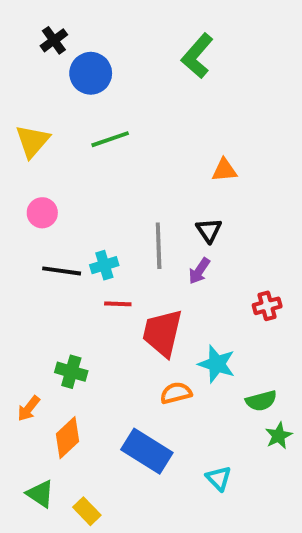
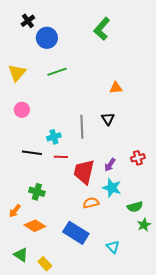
black line: (62, 271) -> (32, 153), moved
purple arrow: (199, 271) -> (110, 165), moved
orange diamond: (67, 438) -> (35, 226), turned 75

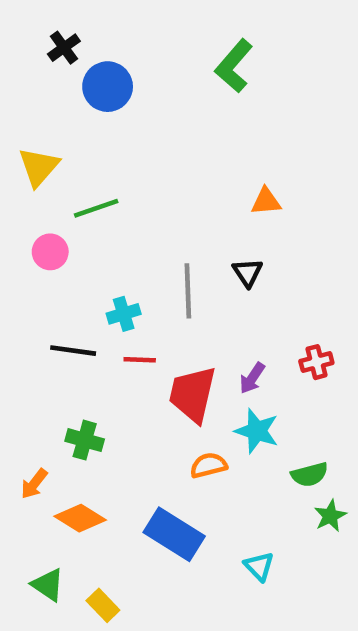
green line: (57, 72) -> (96, 208), moved

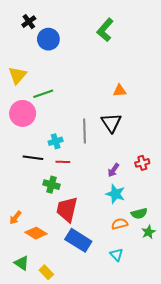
pink circle: (50, 252) -> (23, 113), size x1.6
black triangle: (248, 273) -> (111, 123), size x1.5
red trapezoid: (192, 394) -> (67, 209), moved
green cross: (85, 440) -> (51, 185), moved
orange semicircle: (209, 465) -> (120, 224), moved

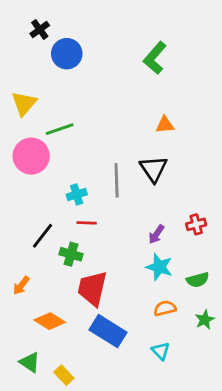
green L-shape: (105, 30) -> (155, 58), moved
black line: (33, 158) -> (43, 236), moved, turned -60
green semicircle: (139, 213) -> (198, 280), moved
orange arrow: (15, 218) -> (21, 286), moved

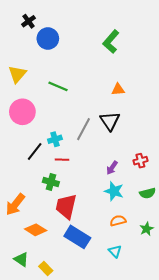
green line: (60, 129) -> (58, 86), moved, turned 42
gray line: (117, 180) -> (83, 129), turned 30
black line: (43, 236) -> (35, 151), moved
green semicircle: (198, 280) -> (148, 193), moved
orange arrow: (21, 286) -> (15, 204), size x1.6

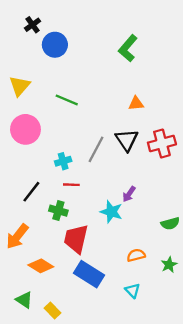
black line: (35, 151) -> (31, 192), moved
red cross: (140, 161) -> (162, 144), moved, size x1.6
cyan star: (114, 191) -> (111, 212), moved

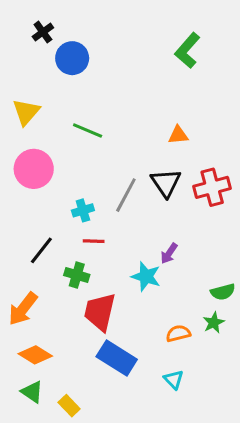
green L-shape: (128, 48) -> (187, 50), moved
green star: (169, 265) -> (214, 323), moved
orange diamond: (41, 266) -> (35, 355), moved

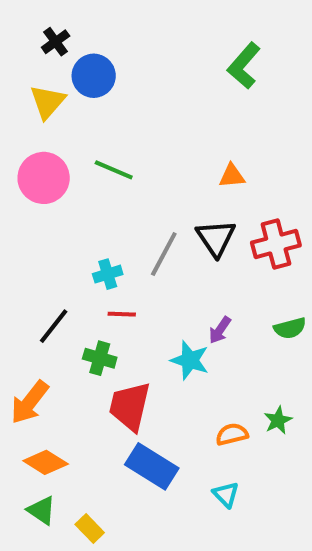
yellow triangle: (26, 112) -> (48, 102), moved
pink circle: (34, 169) -> (44, 178), moved
green semicircle: (223, 292) -> (290, 328), moved

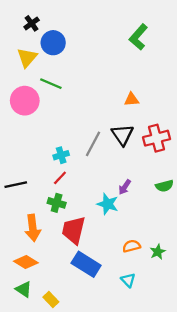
green line: (114, 170) -> (51, 84), moved
red line: (122, 314) -> (60, 178), moved, turned -49
black line: (54, 326) -> (16, 185), moved, turned 40
orange arrow: (30, 402) -> (33, 228), moved, turned -45
green star: (278, 420) -> (158, 252), moved

